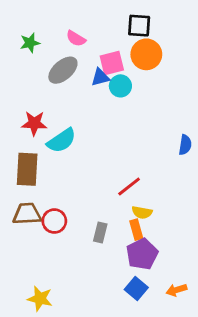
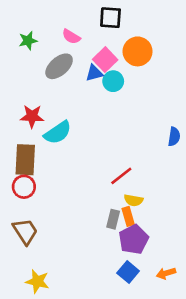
black square: (139, 26) -> (110, 18), moved
pink square: (112, 63) -> (105, 60), turned -30
brown trapezoid: (27, 214) -> (25, 231), moved, turned 60
red circle: (54, 221) -> (24, 187), moved
gray rectangle: (100, 232) -> (113, 219), moved

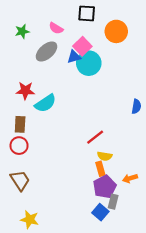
orange circle: (138, 51) -> (116, 31), moved
cyan circle: (113, 81) -> (89, 63), size x1.5
brown rectangle: (25, 160) -> (20, 124), size x0.7
gray rectangle: (113, 219) -> (113, 202), moved
orange arrow: (166, 273) -> (130, 178), moved

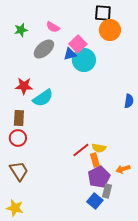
black square: (87, 13) -> (103, 13), moved
red line: (95, 137) -> (81, 150), moved
yellow star: (30, 220) -> (15, 208), moved

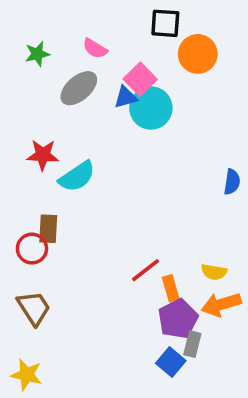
black square: (103, 13) -> (165, 23), moved
brown rectangle: (19, 118) -> (48, 229), moved
yellow semicircle: (99, 148) -> (214, 272), moved
orange arrow: (123, 169) -> (221, 304), size x1.5

